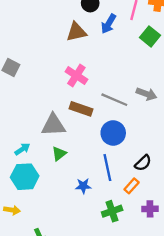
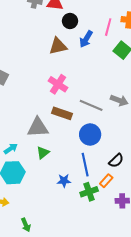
green cross: (112, 211) -> (89, 192), moved

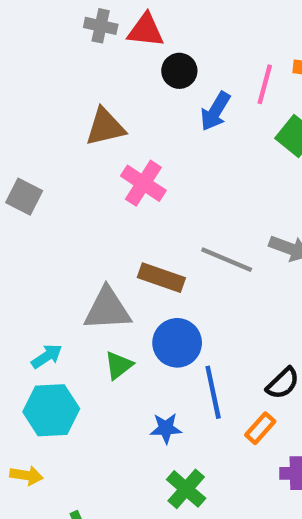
brown triangle: (58, 46) -> (105, 127), moved
pink cross: (58, 84) -> (143, 183), moved
blue circle: (90, 135) -> (177, 343), moved
green cross: (89, 192) -> (186, 489), moved, turned -30

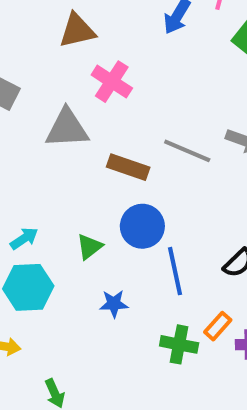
gray triangle: (107, 309) -> (67, 128), moved
blue star: (166, 428) -> (114, 304), moved
orange rectangle: (260, 428) -> (218, 326), moved
green cross: (186, 489) -> (179, 344), moved, turned -30

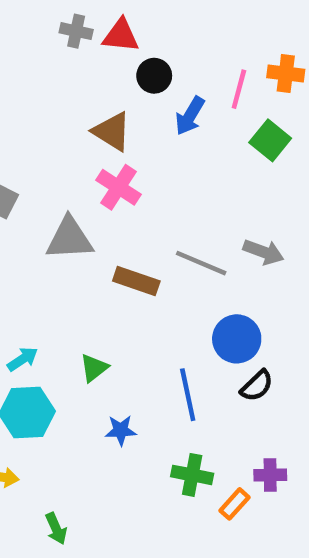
brown triangle: (77, 31) -> (112, 131), moved, turned 45
blue circle: (142, 226) -> (237, 339), moved
orange rectangle: (218, 326) -> (234, 504), moved

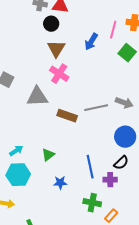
black circle: (154, 76) -> (51, 24), moved
brown triangle: (112, 131) -> (56, 49), turned 30
gray line: (201, 263) -> (96, 108), turned -35
blue circle: (237, 339) -> (125, 137), moved
purple cross: (270, 475) -> (110, 180), moved

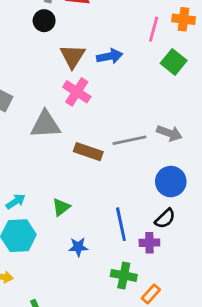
black circle: (51, 24) -> (44, 21), moved
blue arrow: (91, 42) -> (110, 56), moved, turned -132

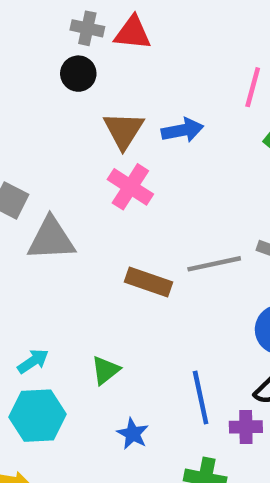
gray triangle: (46, 125) -> (51, 239), moved
blue star: (78, 247) -> (133, 434), turned 30

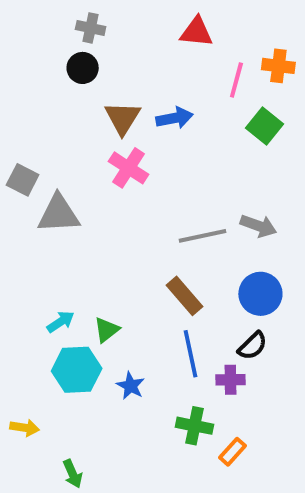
red triangle: (133, 33) -> (196, 32), moved
brown rectangle: (148, 282) -> (184, 296), moved, turned 30
cyan arrow: (33, 361) -> (61, 322), moved
cyan hexagon: (38, 416) -> (77, 370), moved

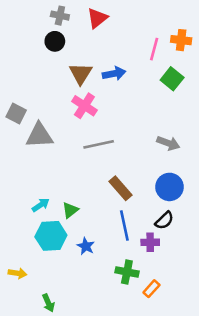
red triangle: (196, 32) -> (97, 18), moved, turned -45
gray line: (202, 236) -> (99, 144), moved

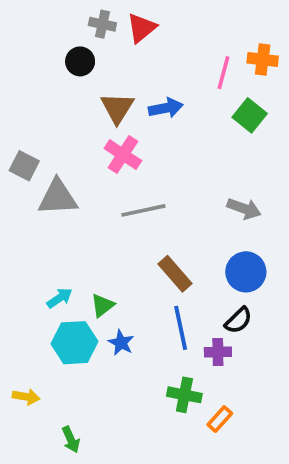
gray cross: (60, 16) -> (102, 24), moved
blue star: (86, 246) -> (121, 343), moved

